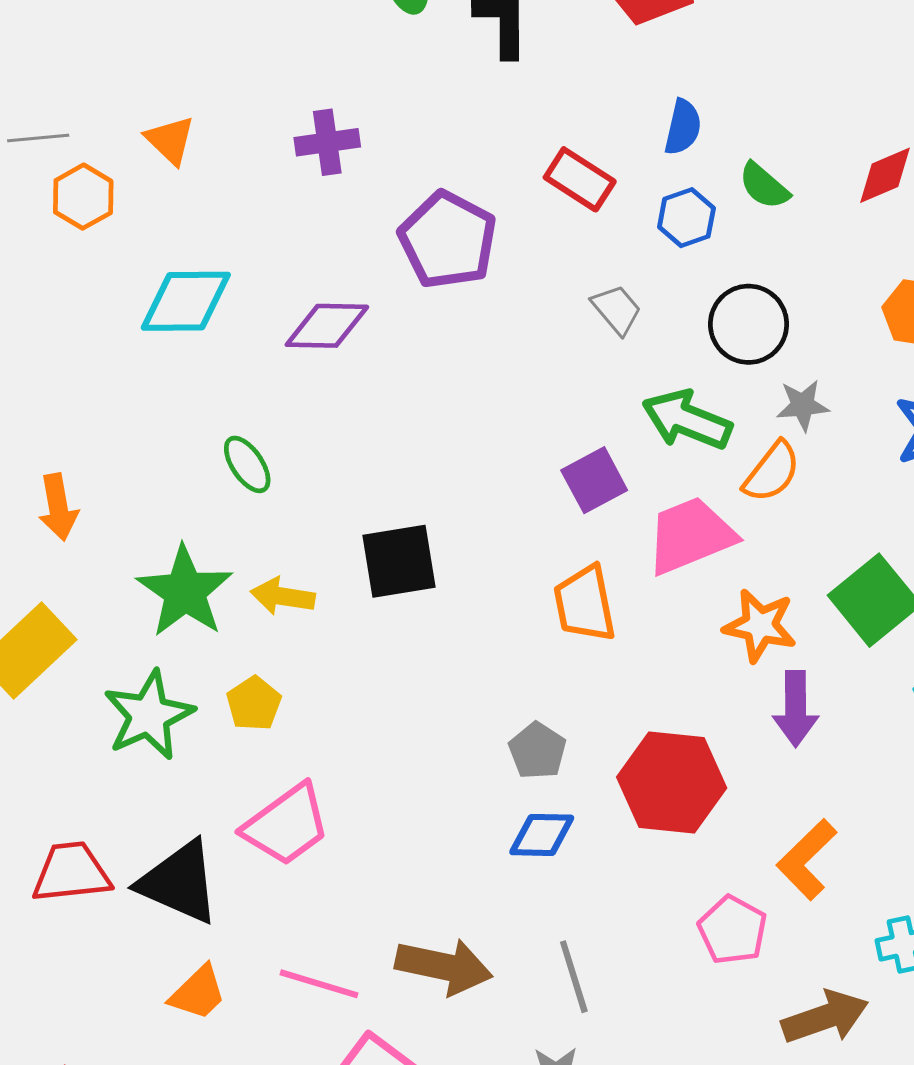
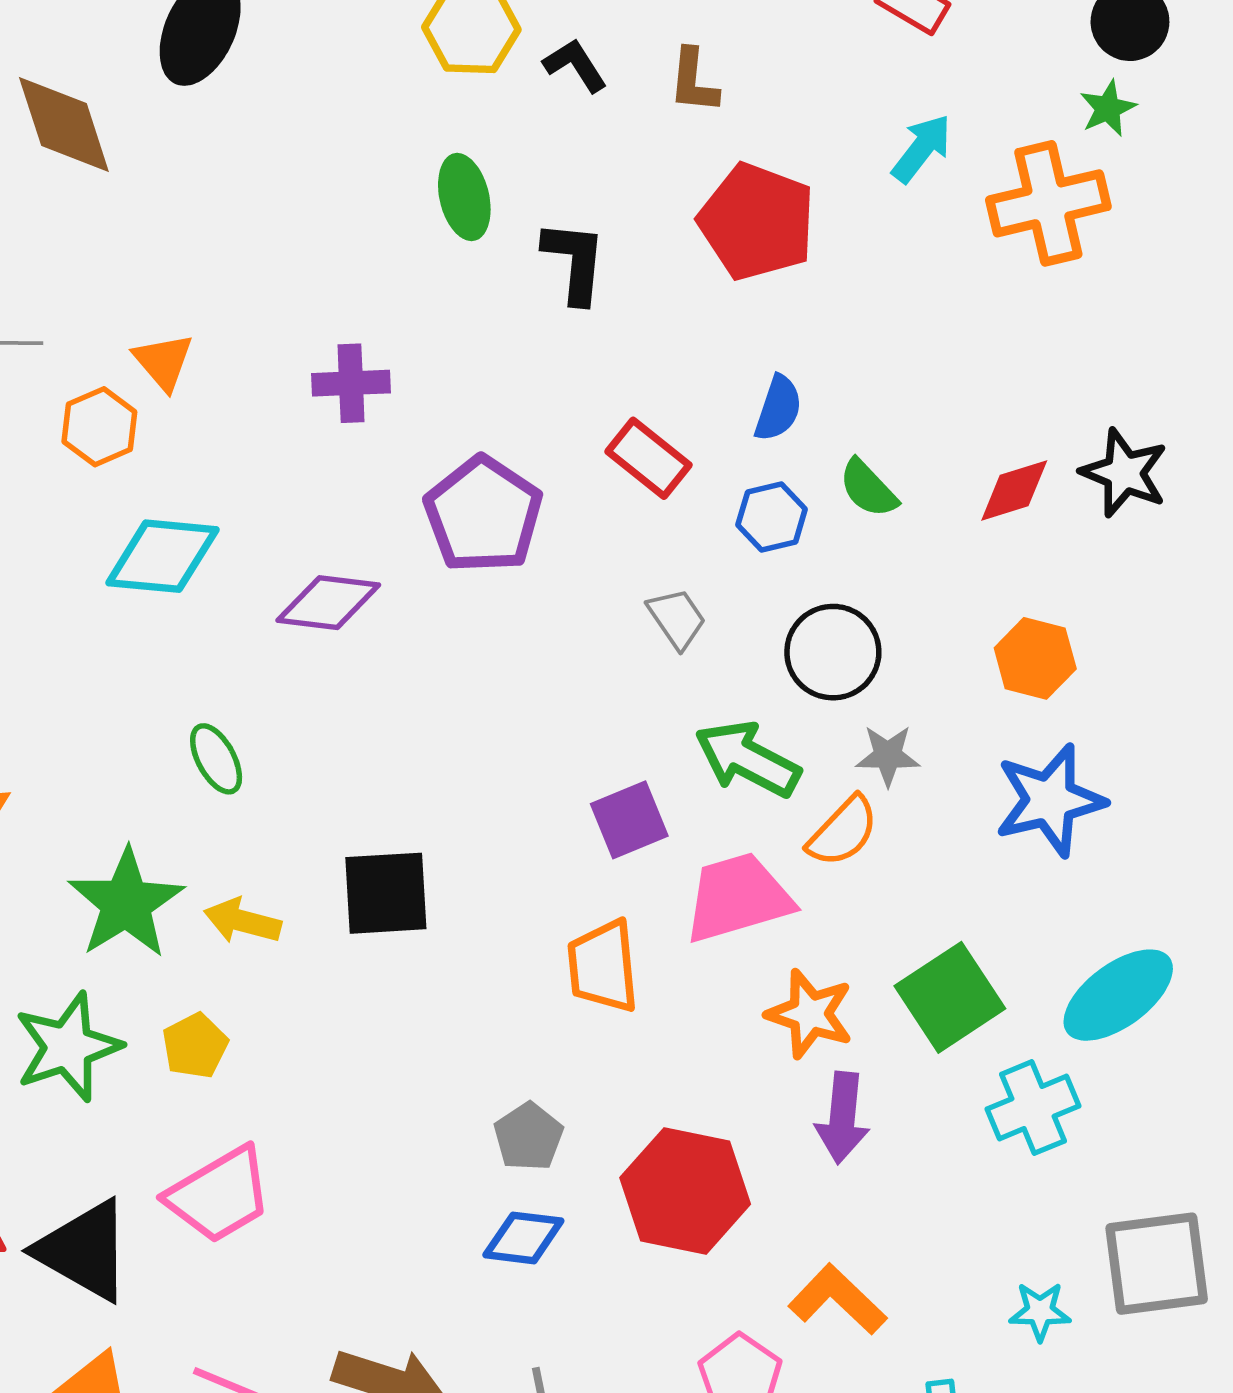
orange hexagon: (83, 197) -> (99, 427), moved
orange L-shape: (807, 859) -> (837, 1299), turned 82

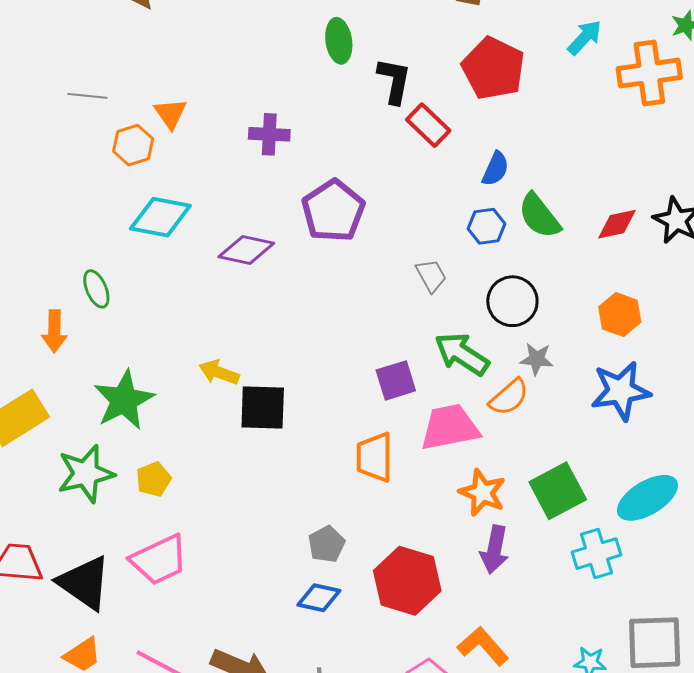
red rectangle: (648, 458) -> (428, 125), moved
green semicircle: (868, 488) -> (539, 216), size x1.4
green ellipse: (216, 759) -> (96, 289), moved
yellow arrow: (242, 921) -> (219, 372), moved

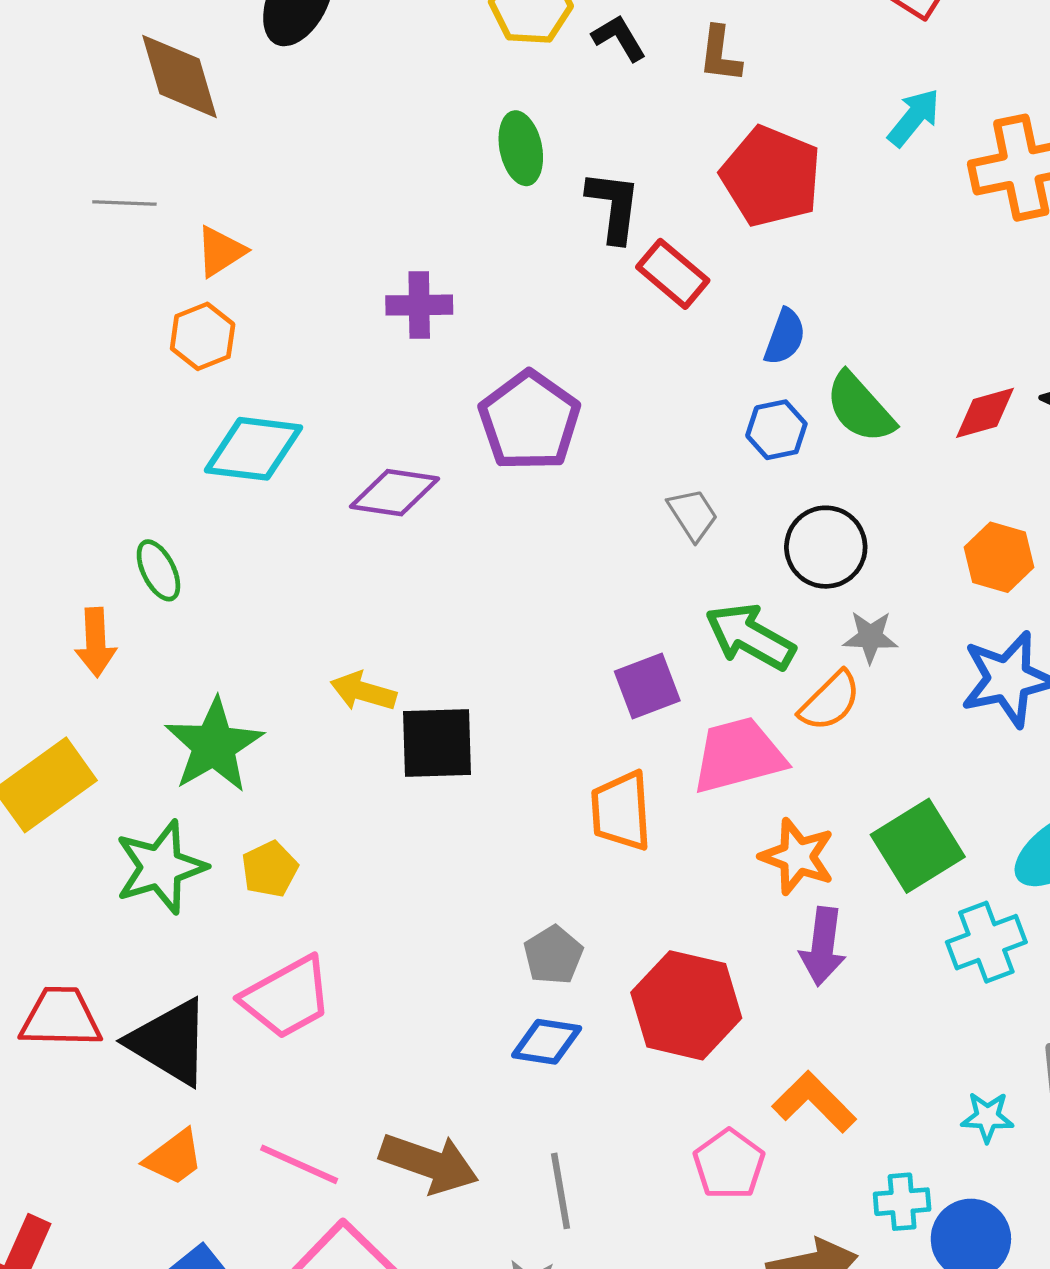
gray line: (87, 96) -> (124, 203), moved
orange triangle: (170, 114) -> (221, 251), moved, turned 36

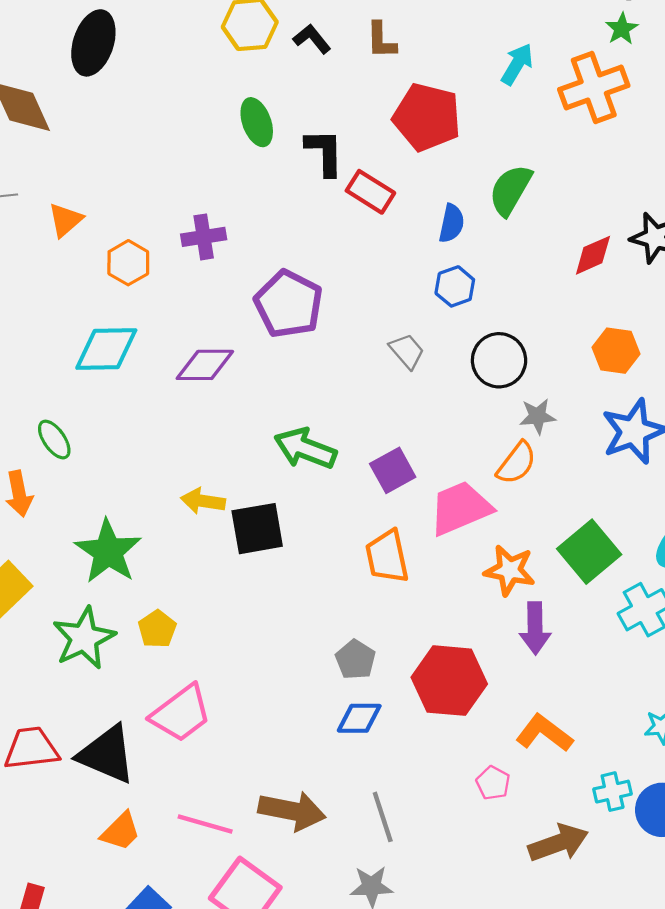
orange hexagon: (203, 336) -> (128, 263), moved
green semicircle: (860, 408) -> (510, 190), moved, turned 80
green arrow: (750, 637) -> (305, 449), moved
pink pentagon: (729, 1164) -> (493, 783), size x0.7

